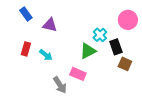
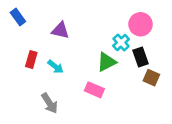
blue rectangle: (26, 14) -> (18, 17), moved
pink circle: (128, 20) -> (141, 24), moved
gray arrow: (60, 85) -> (49, 103), moved

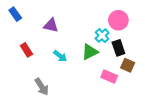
red rectangle: (31, 59) -> (26, 50), turned -48
cyan arrow: (56, 67) -> (60, 56), moved
pink rectangle: (94, 90) -> (109, 76), moved

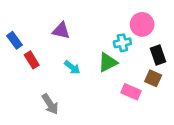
blue rectangle: (15, 14) -> (15, 40), moved
cyan cross: (102, 36) -> (122, 43), turned 32
black rectangle: (118, 48) -> (158, 55), moved

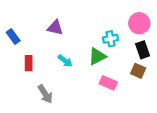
pink circle: (142, 24) -> (139, 23), moved
red rectangle: (32, 60) -> (29, 63), moved, turned 32
pink rectangle: (131, 92) -> (108, 83), moved

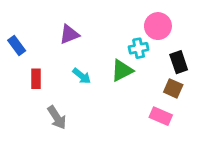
pink circle: (139, 23) -> (158, 26), moved
purple triangle: (55, 28) -> (69, 34), turned -35
pink rectangle: (108, 83) -> (161, 116), moved

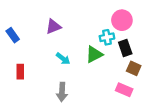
black rectangle: (179, 62) -> (125, 48), moved
red rectangle: (36, 79) -> (20, 72), moved
gray arrow: (57, 117) -> (62, 92), moved, turned 36

